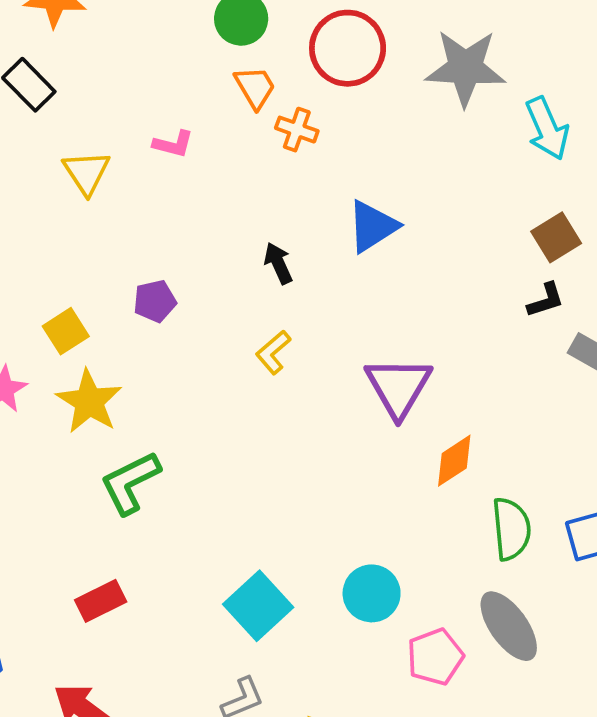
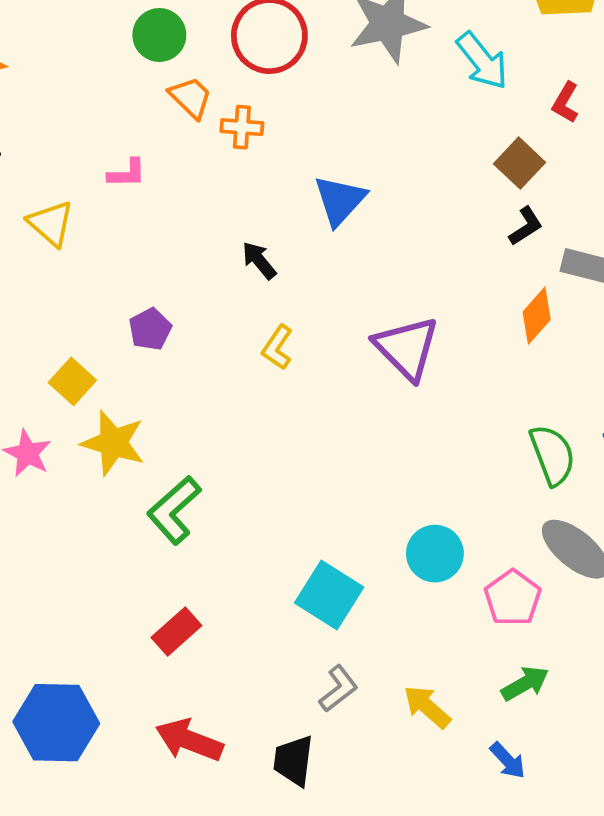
orange diamond: (454, 461) -> (537, 316), moved

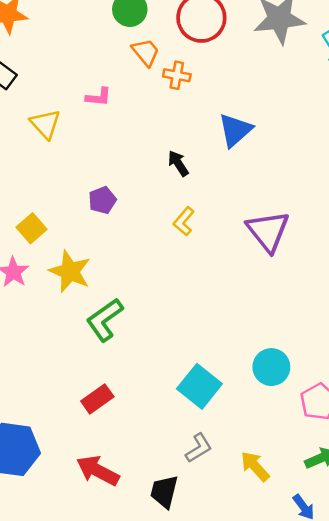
yellow square: (72, 381) -> (31, 228), moved

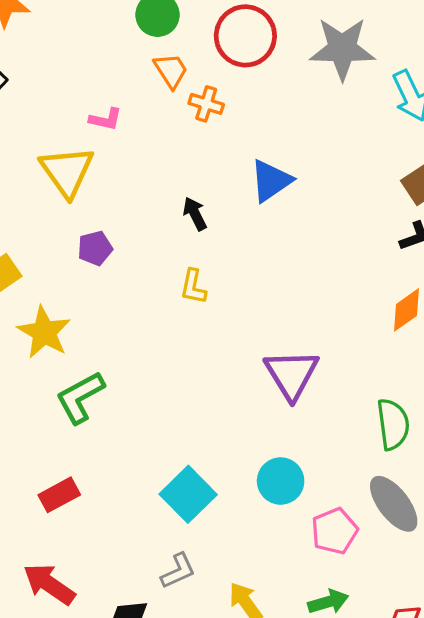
yellow triangle: (45, 124) -> (67, 171), moved, size x1.4
yellow L-shape: (184, 221) -> (193, 287), turned -36
purple triangle: (268, 231) -> (291, 374), moved

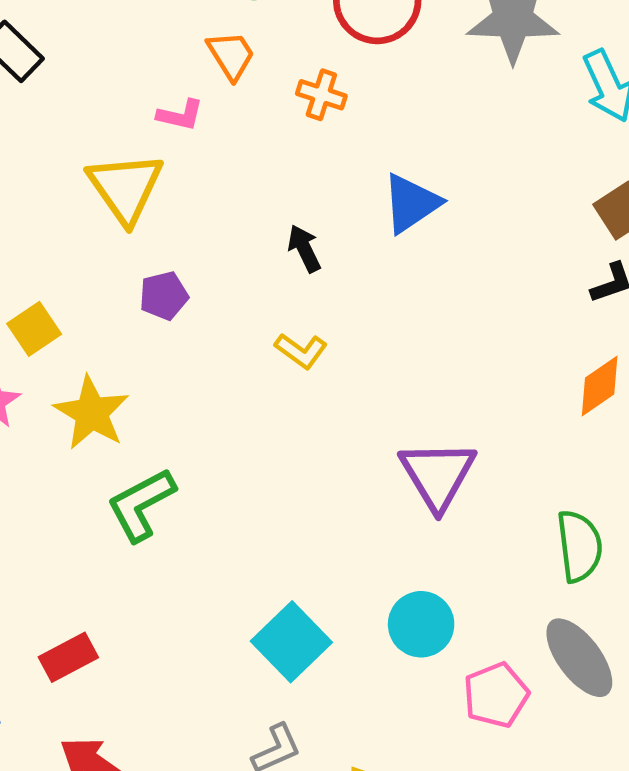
orange trapezoid: (171, 71) -> (231, 55), moved
yellow L-shape: (193, 287) -> (301, 351), turned -66
red rectangle: (59, 495) -> (68, 657), moved

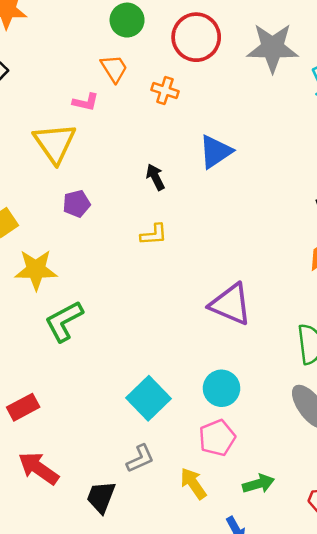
yellow L-shape: (301, 351) -> (154, 235), turned -40
yellow star: (92, 413) -> (36, 270), turned -30
purple triangle: (438, 475) -> (231, 304), turned -36
pink pentagon: (496, 695) -> (217, 438), moved

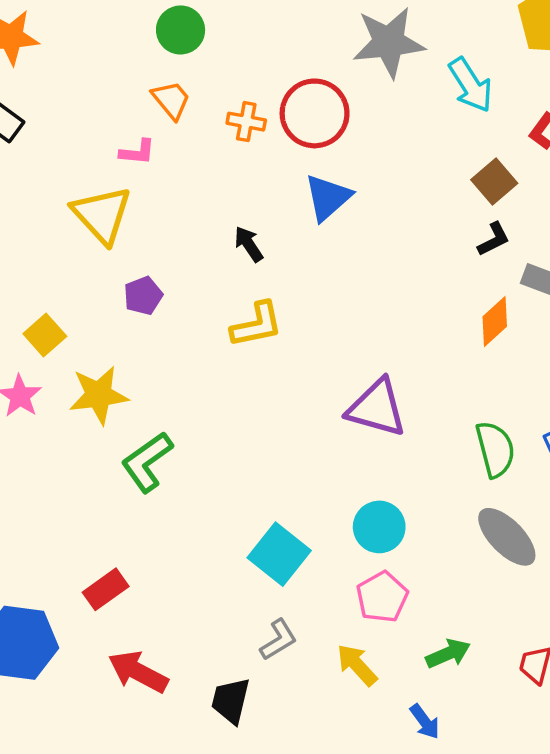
red circle: (196, 37) -> (315, 113), moved
yellow L-shape: (154, 235) -> (257, 325), size x1.4

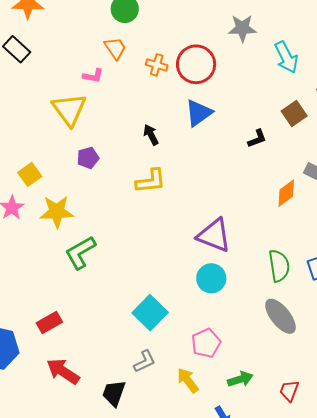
gray star: (389, 42) -> (242, 28), size x0.7
black L-shape: (494, 239) -> (257, 139), moved
cyan circle: (379, 527) -> (211, 278), moved

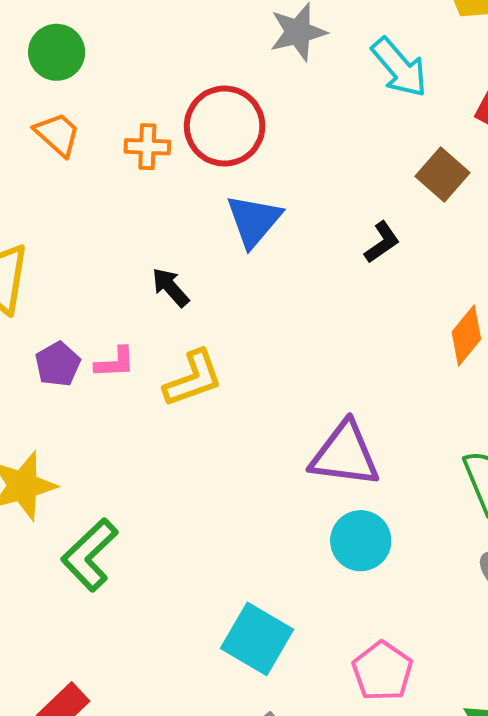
pink L-shape: (93, 76) -> (115, 363), moved

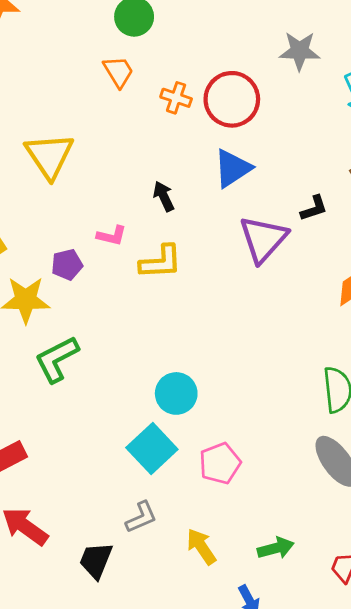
purple pentagon: (58, 364) -> (67, 265), moved
purple triangle: (345, 455) -> (263, 239), moved, turned 48
cyan circle: (361, 541) -> (176, 393), moved
pink pentagon: (382, 671) -> (220, 463), moved

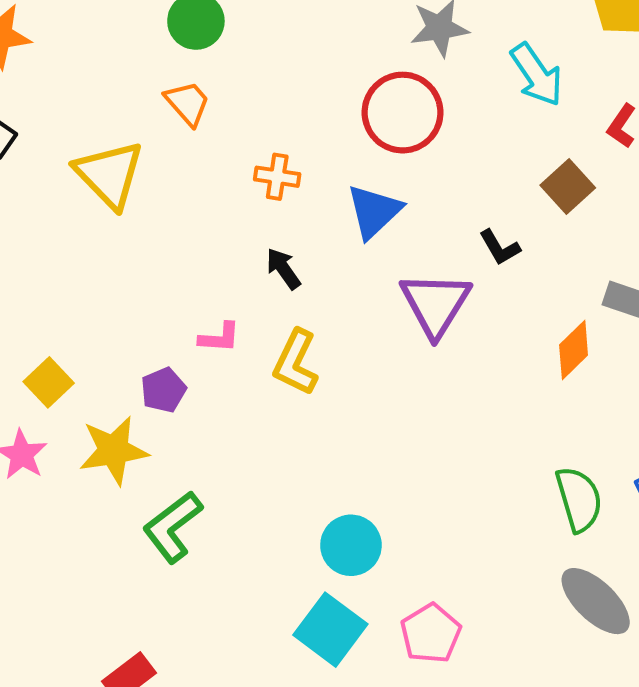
orange cross: (176, 98) -> (277, 177), moved
red circle: (232, 99) -> (403, 113), moved
yellow triangle: (49, 156) -> (109, 174), moved
black L-shape: (314, 208) -> (500, 247), turned 88
yellow L-shape: (161, 262) -> (296, 362), turned 129

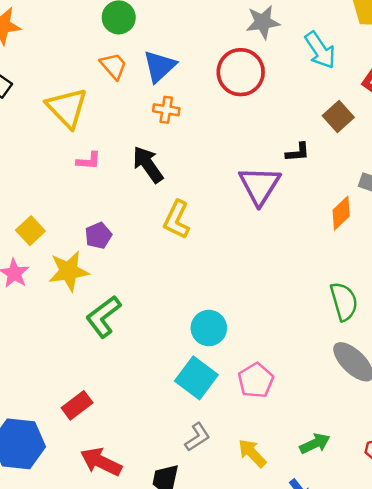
blue triangle: (374, 211) -> (159, 66), moved
black L-shape: (500, 247) -> (298, 152), turned -65
black arrow: (283, 269) -> (148, 165), moved, size x1.5
pink L-shape: (219, 338) -> (89, 161), moved

